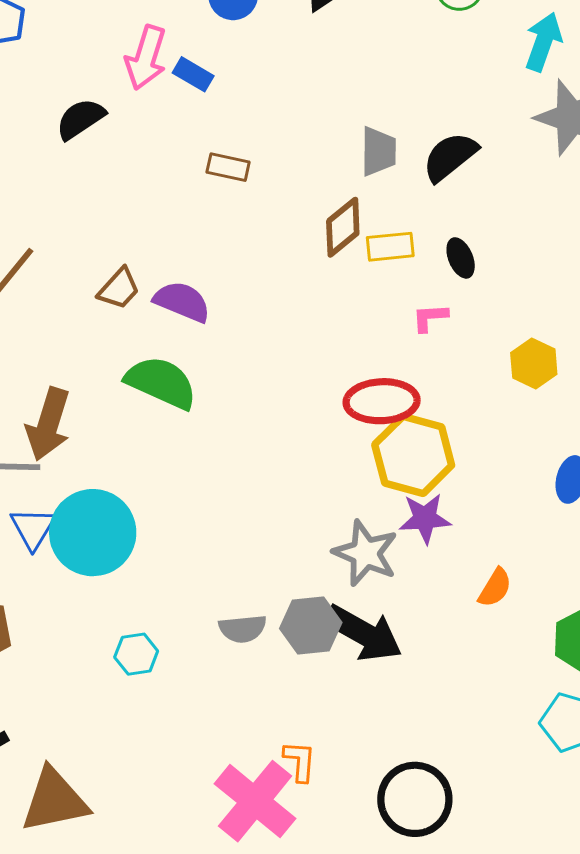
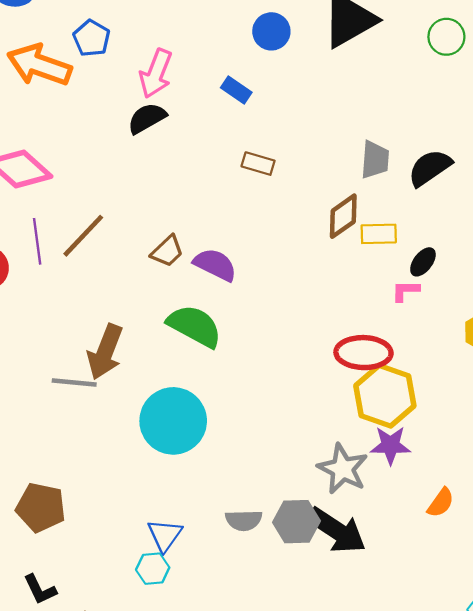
pink arrow: (146, 58) -> (156, 73), moved
black ellipse: (461, 258) -> (423, 262), moved, turned 56
blue triangle: (33, 528) -> (165, 535), moved
cyan circle: (93, 533) -> (173, 421), moved
cyan hexagon: (136, 654) -> (153, 569), moved

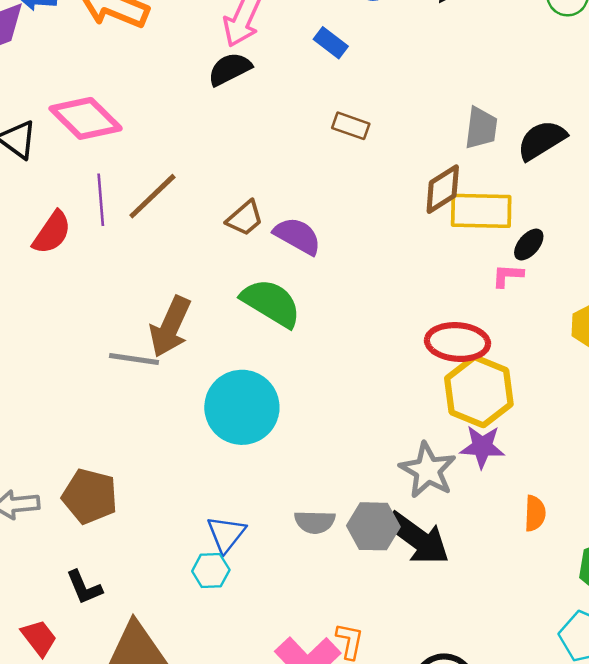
yellow rectangle: (379, 234) -> (481, 211), size x1.5
orange semicircle: (441, 503) -> (535, 513), turned -36

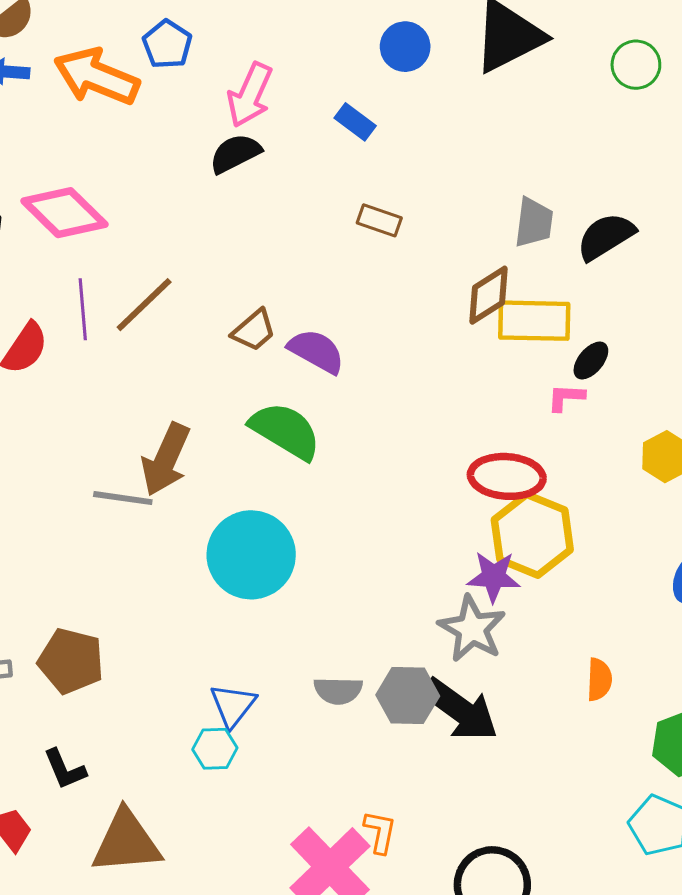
purple star: (482, 447) -> (494, 577), moved

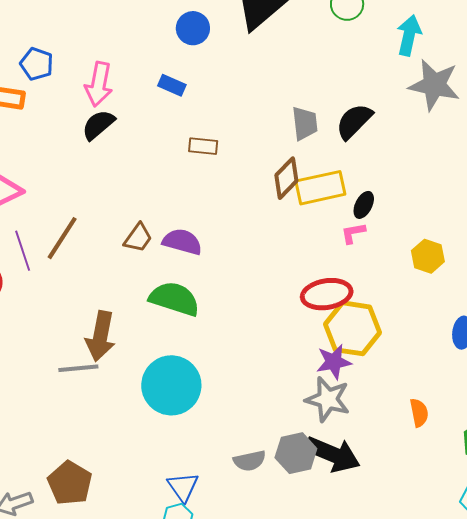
brown pentagon: (71, 661) -> (70, 483), turned 30

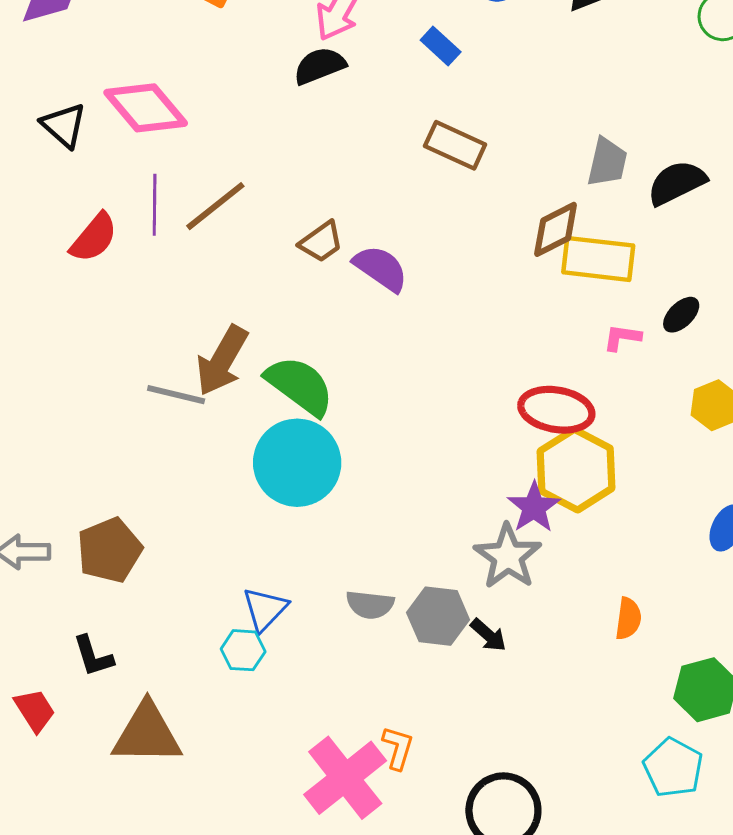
brown rectangle: (203, 146) -> (455, 145), size x1.4
black ellipse: (364, 205) -> (681, 315), moved
green semicircle: (174, 299) -> (300, 386), moved
purple star: (334, 362) -> (534, 507), turned 30
black arrow: (333, 454) -> (488, 635), size x0.5

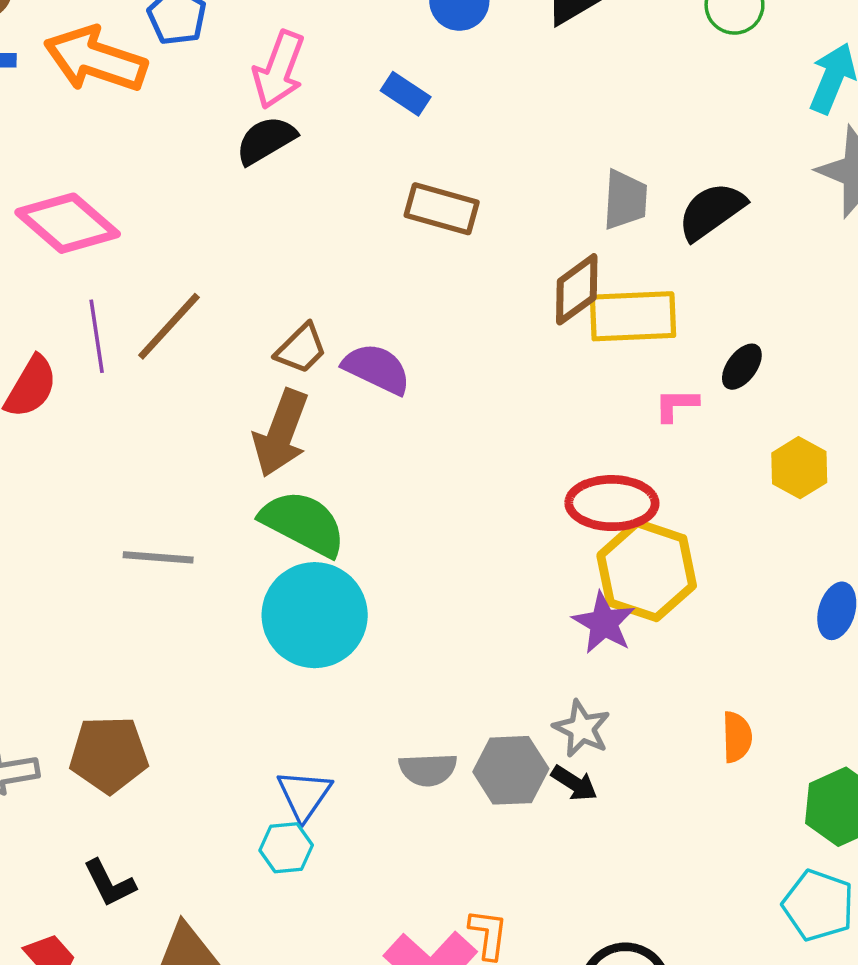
brown arrow: (222, 361) -> (281, 433), moved
brown pentagon: (110, 550) -> (109, 754), turned 30
gray star: (508, 556) -> (582, 729), moved, size x0.7

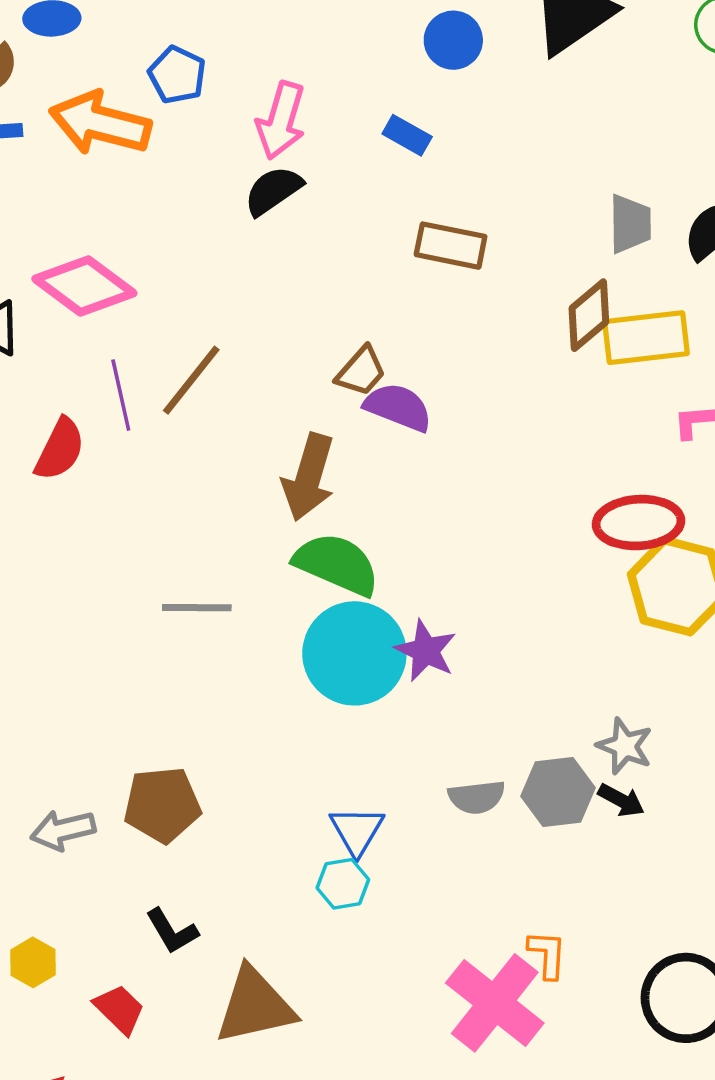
brown trapezoid: (301, 349) -> (361, 371), moved
purple star: (604, 623) -> (426, 651), moved

